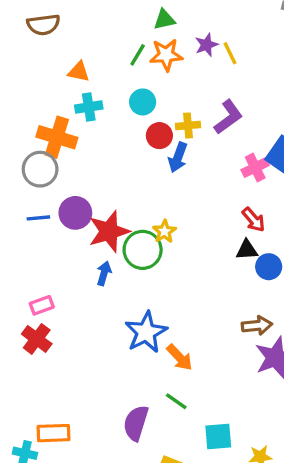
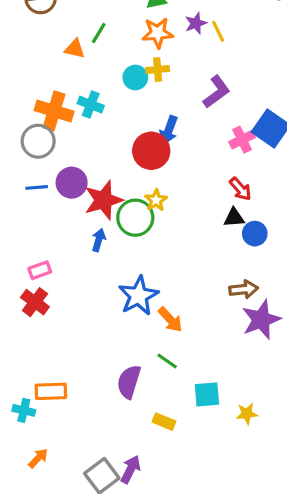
green line: (138, 55) -> (99, 33), moved
cyan cross: (89, 107) -> (91, 105), moved, turned 30
yellow cross: (188, 125) -> (158, 70), moved
red circle: (159, 136) -> (151, 151), moved, size x1.5

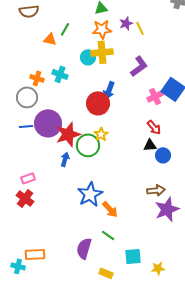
yellow cross: (158, 70) -> (102, 52), size x1.5
orange cross: (54, 111) -> (37, 78), size x0.6
purple circle: (72, 183) -> (48, 123), size x1.4

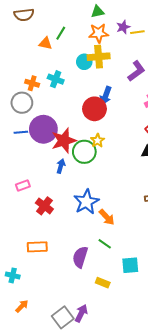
yellow line: (140, 28) -> (137, 32), turned -72
red cross: (25, 198) -> (44, 206), moved
orange rectangle: (35, 254) -> (37, 247), moved

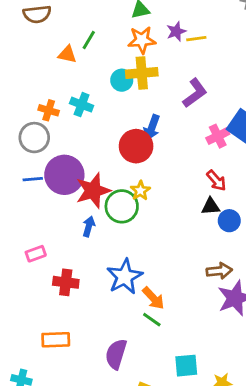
red cross: (44, 206) -> (66, 282), turned -30
green line: (105, 244) -> (152, 320), moved

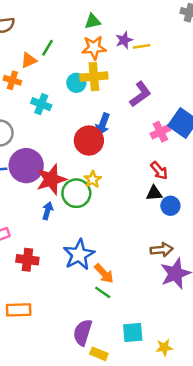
orange triangle: (67, 54) -> (29, 60), turned -36
orange cross: (49, 110) -> (12, 80), moved
purple semicircle: (116, 354) -> (83, 332), moved

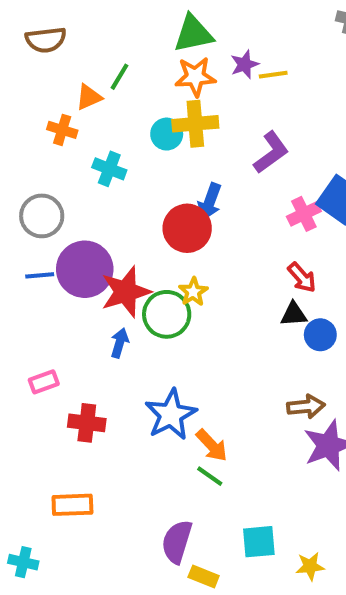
green triangle: (93, 21) -> (193, 34), size x1.5

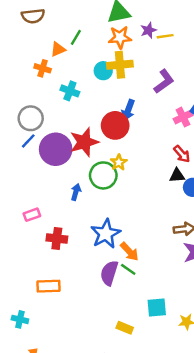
blue line: (40, 275) -> (28, 141), moved, turned -42
red star: (126, 292) -> (84, 142), moved
purple semicircle: (177, 542) -> (109, 273), moved

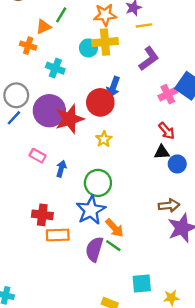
yellow line: (165, 36) -> (144, 25), moved
purple circle: (56, 149) -> (49, 111), moved
green circle: (103, 175) -> (98, 183), moved
pink rectangle: (32, 215) -> (38, 156), moved, turned 49
orange rectangle: (48, 286) -> (58, 235), moved

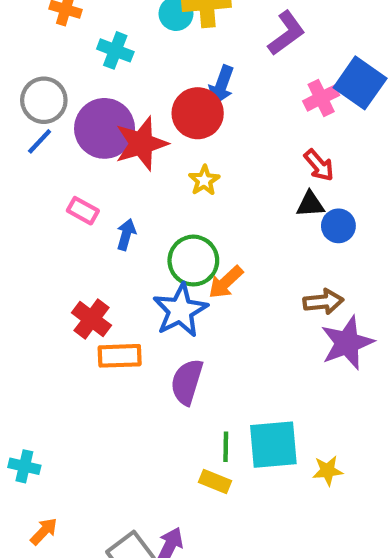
red cross: (42, 215) -> (92, 319), turned 30
orange arrow: (114, 228) -> (226, 282), moved, turned 90
green line: (113, 246) -> (226, 447), moved, turned 56
cyan square: (142, 284) -> (273, 445), size x1.4

